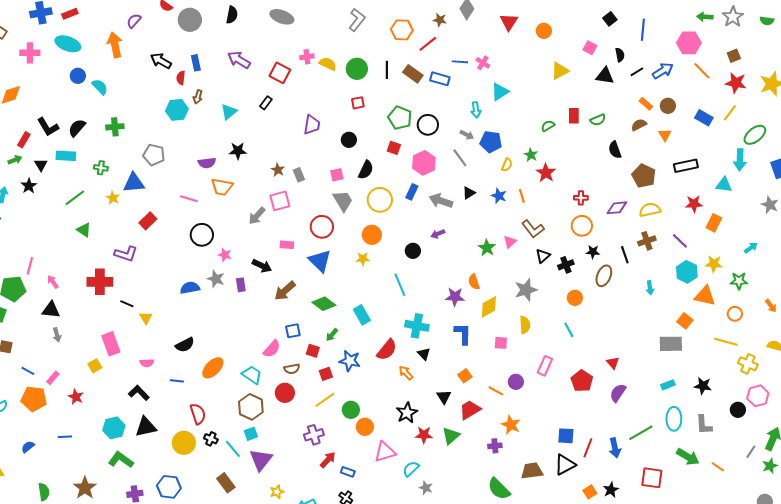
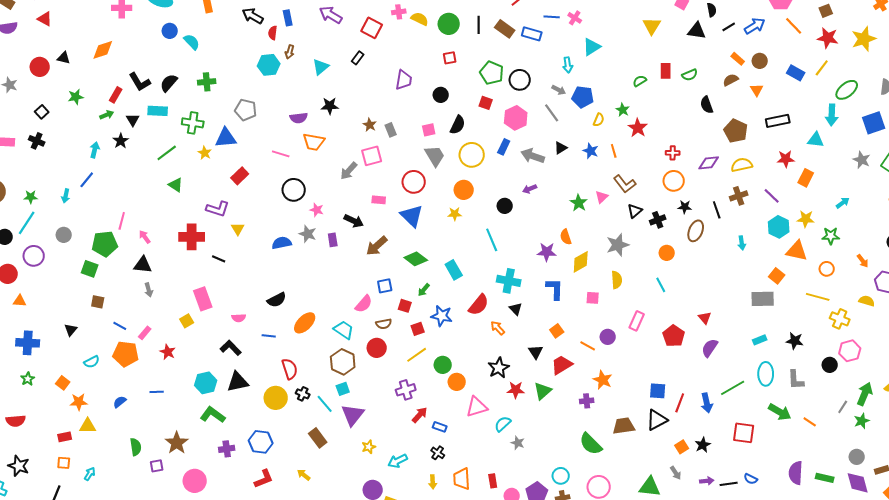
yellow triangle: (560, 71) -> (652, 26), turned -30
green cross: (101, 168) -> (193, 123), size x1.5
yellow triangle: (146, 318) -> (238, 229), moved

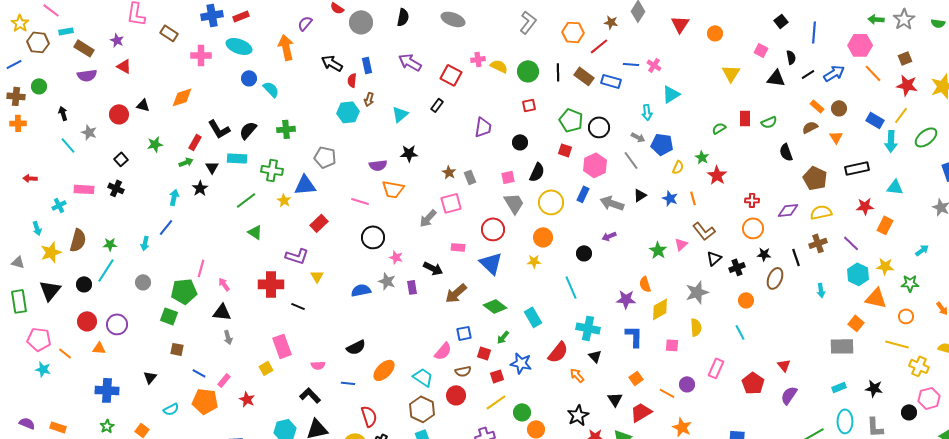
cyan arrow: (832, 115) -> (891, 141), moved
purple circle: (34, 256) -> (117, 324), moved

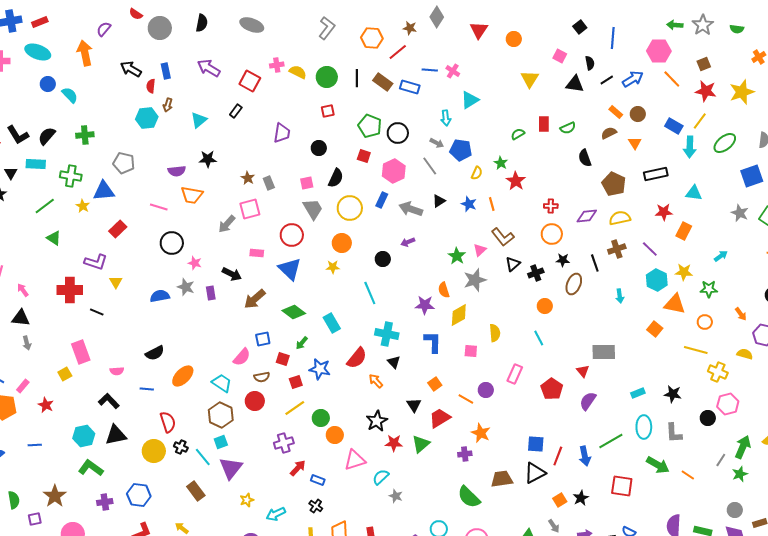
gray star: (697, 292) -> (475, 280), moved
gray rectangle: (842, 346) -> (604, 352), moved

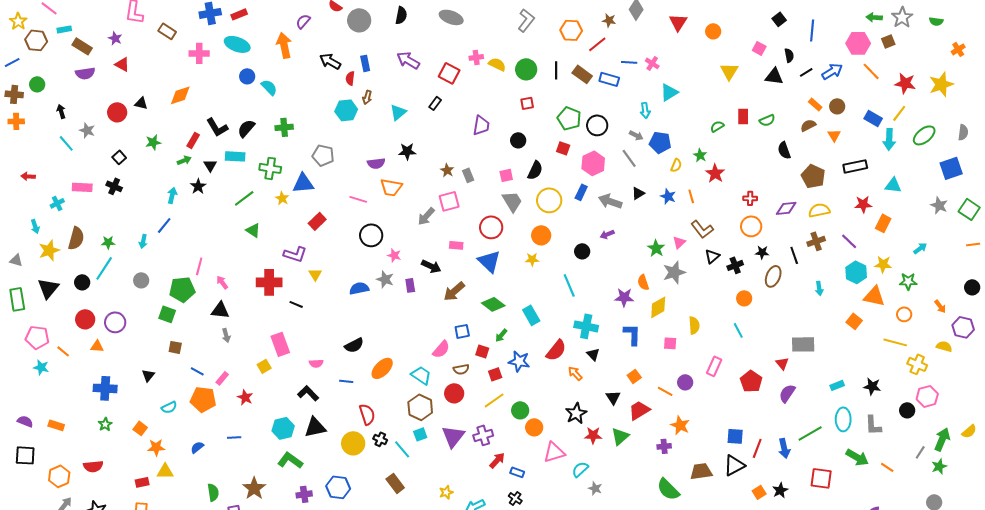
brown square: (704, 64) -> (888, 41), moved
purple triangle: (231, 468) -> (453, 436), moved

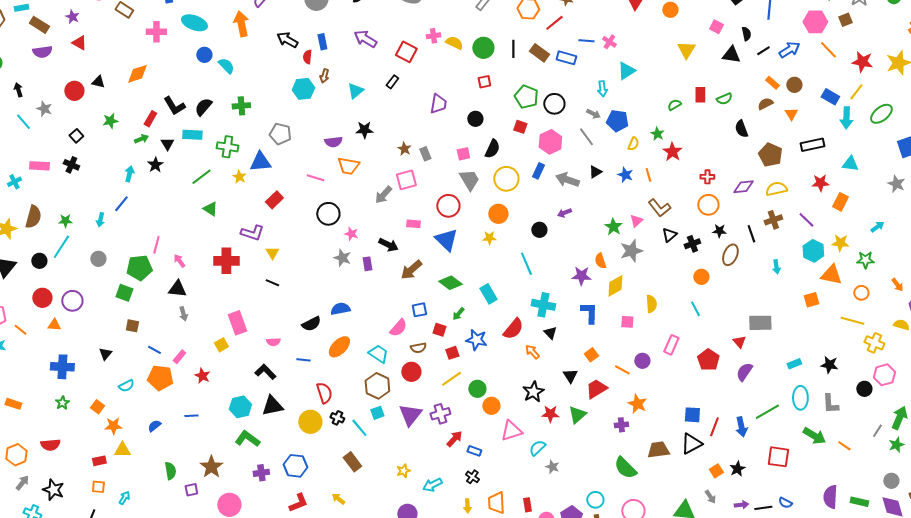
blue semicircle: (359, 288) -> (340, 309), moved
black line: (296, 304) -> (272, 283), moved
orange square: (854, 321) -> (811, 300), turned 35

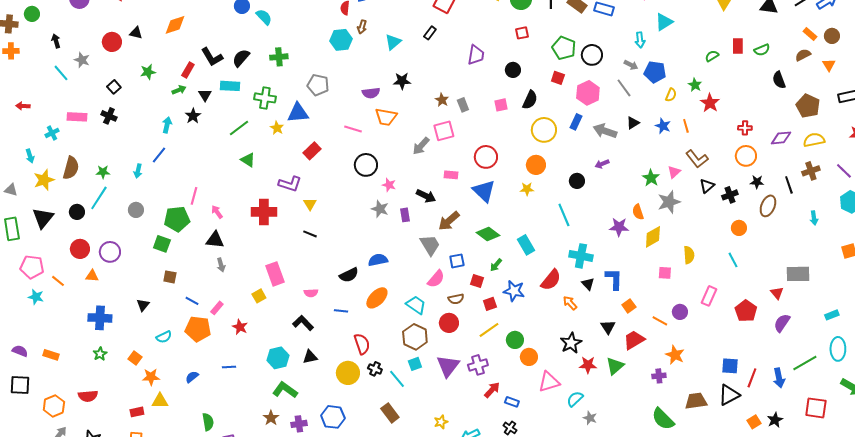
gray trapezoid: (469, 180) -> (430, 245), moved
blue L-shape: (589, 313) -> (614, 279), moved
black triangle: (272, 406) -> (310, 357), size x0.7
brown star: (211, 467) -> (271, 418), moved, size x0.7

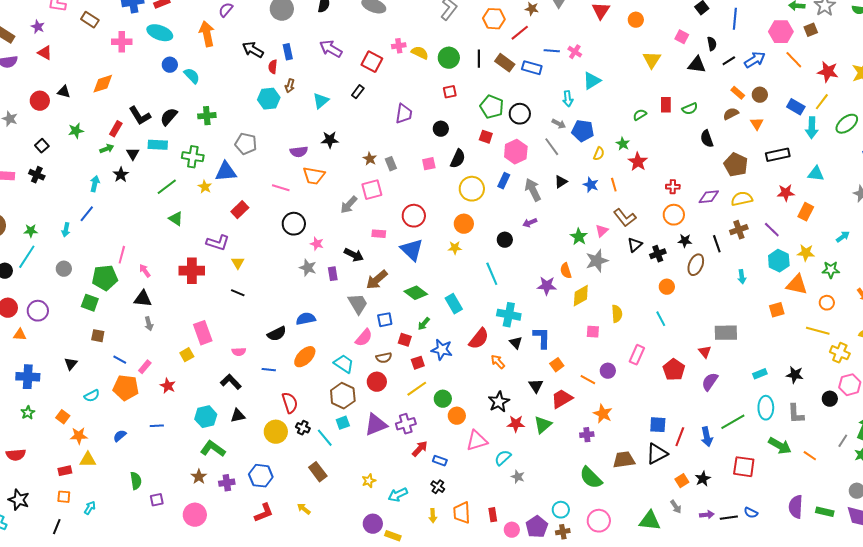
gray arrow: (605, 131) -> (533, 190), turned 45
purple triangle: (448, 366) -> (376, 425), turned 30

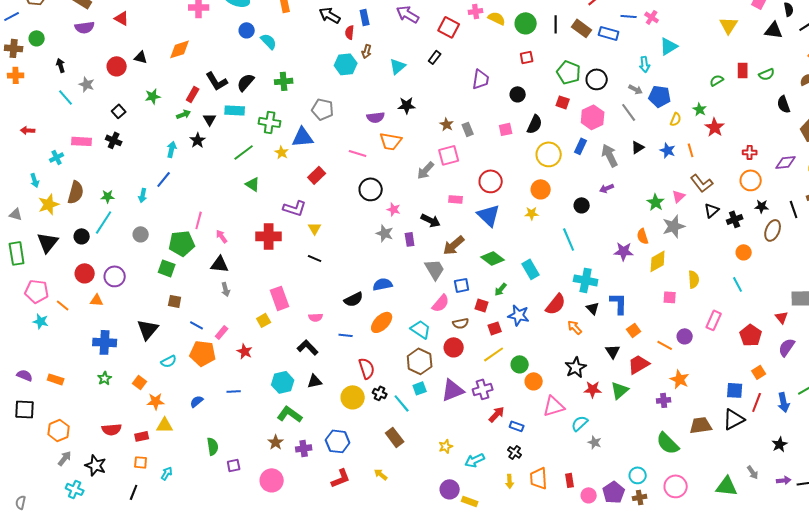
black triangle: (71, 364) -> (148, 329), size x1.6
red semicircle: (16, 455) -> (112, 429), moved
orange square: (682, 481) -> (759, 372), moved

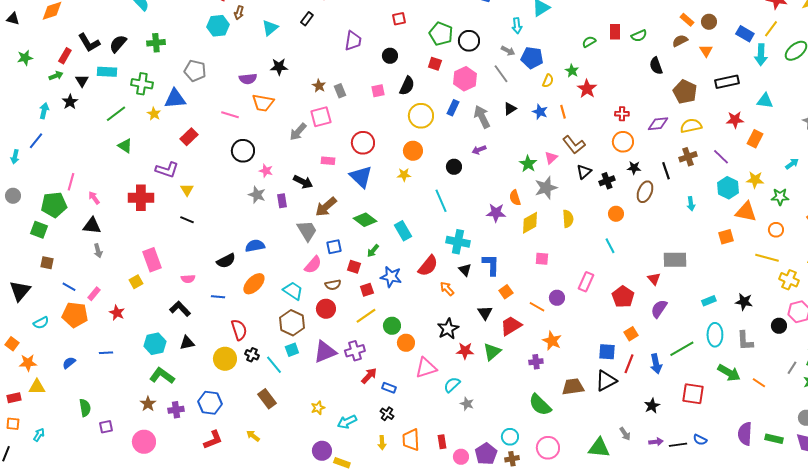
yellow semicircle: (694, 279) -> (568, 219), moved

